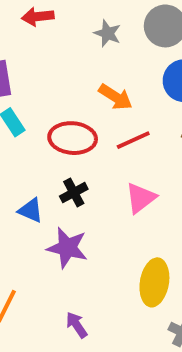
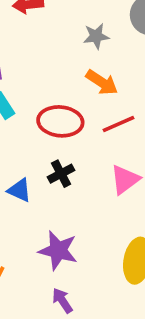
gray star: (108, 33) -> (96, 36), moved, turned -30
purple star: (67, 248) -> (58, 250), moved

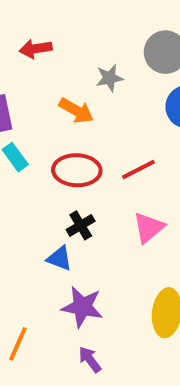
orange arrow: (102, 82) -> (76, 111), moved
blue triangle: (19, 190) -> (59, 258), moved

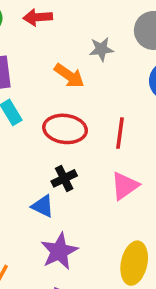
red line: (138, 169) -> (120, 133), turned -60
purple star: (82, 307) -> (59, 251), turned 30

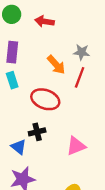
red line: (120, 133) -> (80, 77), moved

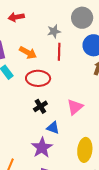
orange arrow: (56, 65) -> (28, 53), moved
blue triangle: (19, 147) -> (53, 128), moved

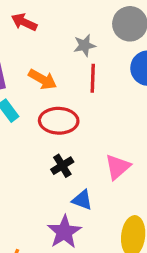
red arrow: (16, 17) -> (24, 22), turned 35

